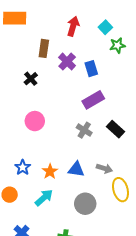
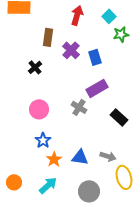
gray cross: (84, 130) -> (79, 107), moved
blue star: (23, 167) -> (43, 140), moved

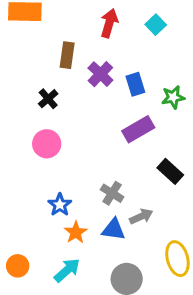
green star: (121, 34) -> (173, 97), moved
gray cross: (79, 107) -> (112, 193), moved
pink circle: (39, 109) -> (47, 144), moved
gray arrow: (108, 156) -> (141, 216), moved, turned -42

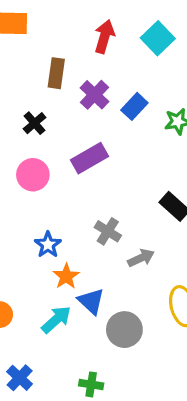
cyan square: (156, 25) -> (158, 38), size x1.4
blue rectangle: (135, 84) -> (134, 106), turned 60
purple rectangle: (138, 129) -> (89, 158), moved
blue triangle: (114, 230) -> (91, 301), moved, turned 35

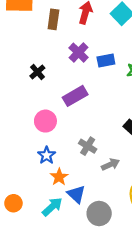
brown rectangle: (56, 73) -> (53, 19), moved
blue rectangle: (134, 106) -> (106, 61), turned 36
pink circle: (33, 175) -> (45, 121), moved

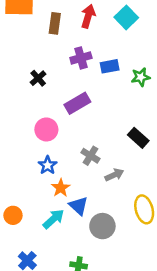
purple cross: (79, 53) -> (81, 58), turned 30

